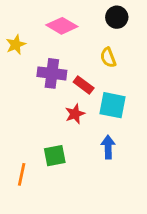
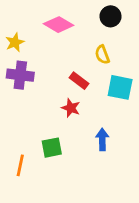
purple cross: (52, 73) -> (20, 75), moved
cyan square: (112, 105) -> (120, 87), moved
red star: (75, 114) -> (71, 108), turned -30

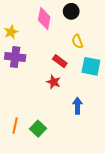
black circle: (111, 16) -> (71, 11), moved
pink diamond: (59, 25) -> (44, 19), turned 70
green square: (52, 148) -> (38, 129), moved, turned -35

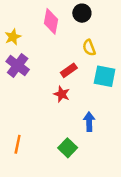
purple cross: (15, 57) -> (18, 66), turned 30
red rectangle: (60, 61) -> (69, 70), turned -72
green square: (38, 129) -> (68, 148), moved

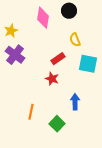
orange line: (18, 144) -> (31, 112), moved

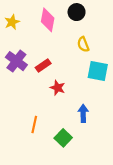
yellow star: (11, 31) -> (12, 22), moved
red rectangle: (58, 59) -> (43, 65), moved

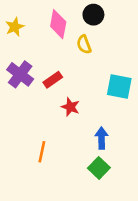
yellow semicircle: (83, 44) -> (84, 44), moved
green square: (63, 138) -> (99, 168), moved

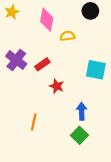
black circle: (93, 15) -> (90, 11), moved
yellow star: (15, 27) -> (12, 12), moved
yellow semicircle: (84, 44) -> (67, 36), turned 104

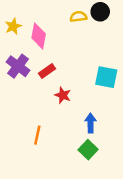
yellow star: (12, 12) -> (13, 26), moved
pink diamond: (47, 20) -> (39, 36), moved
yellow semicircle: (67, 36) -> (78, 17), moved

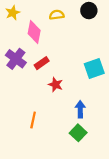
yellow semicircle: (78, 17) -> (57, 15), moved
yellow star: (13, 26) -> (13, 13), moved
cyan square: (106, 77) -> (94, 68), turned -30

